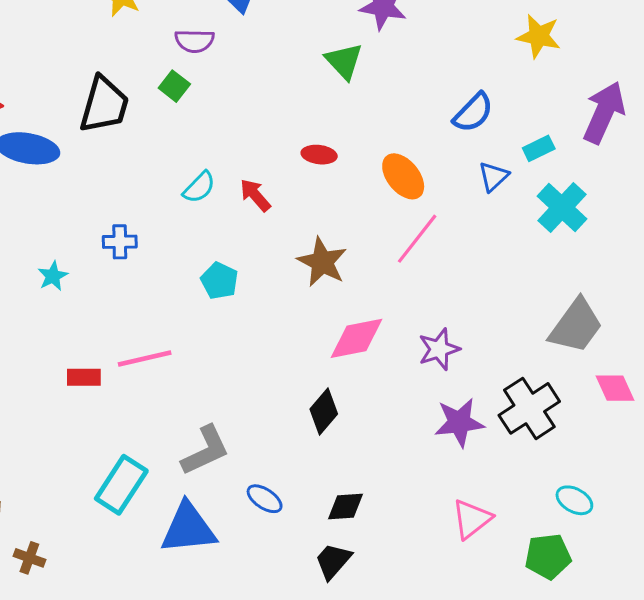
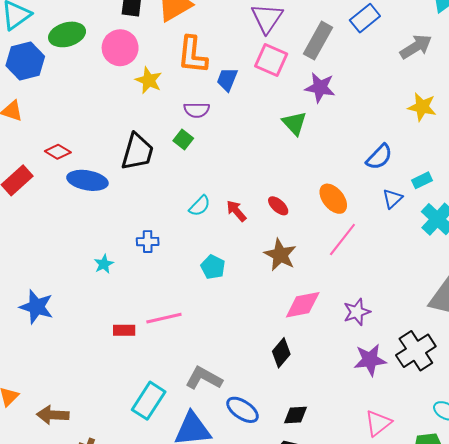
red ellipse: (319, 155) -> (278, 206), moved, turned 35
gray L-shape: (205, 450) -> (204, 378), turned -126
blue ellipse: (265, 499) -> (242, 410), size x1.4

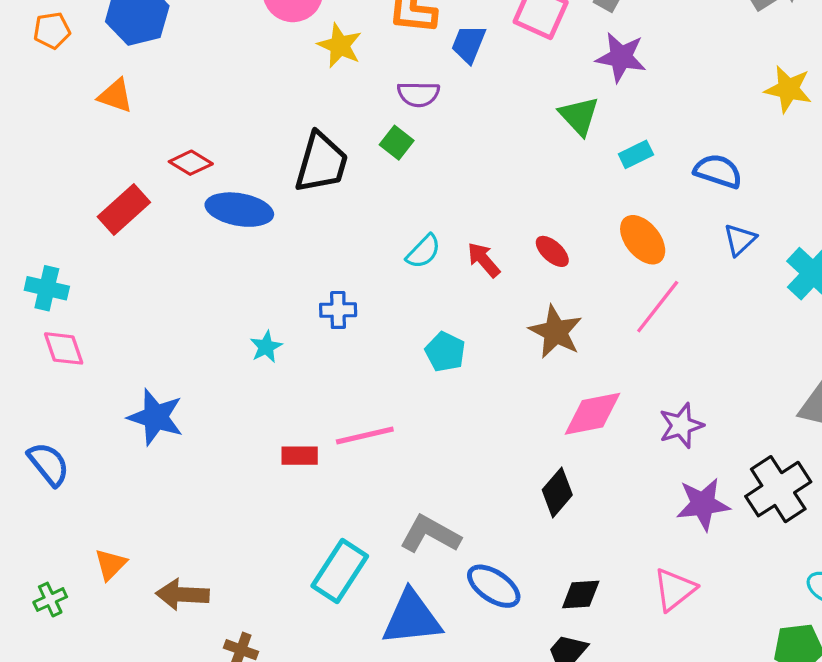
blue semicircle: (379, 157) -> (718, 171), turned -116
cyan rectangle: (422, 180) -> (636, 154), moved
pink triangle: (378, 423) -> (674, 589), moved

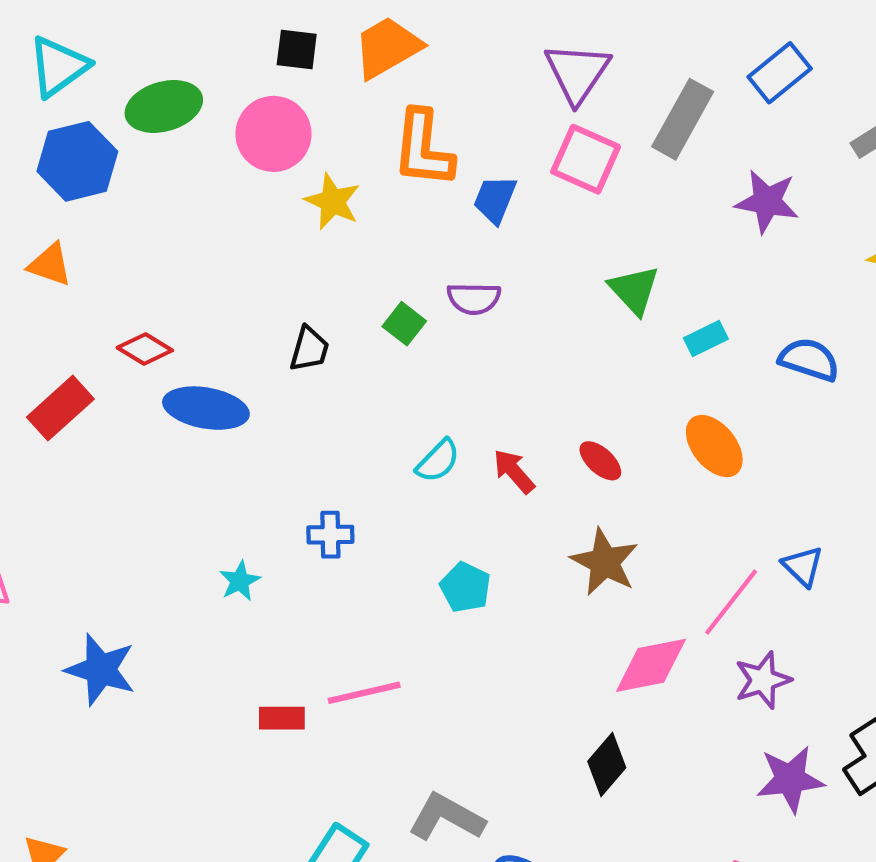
purple star: (621, 57) -> (767, 201), moved
purple semicircle: (418, 94) -> (474, 298), moved
black trapezoid: (321, 163) -> (309, 349), size x0.6
blue triangle: (740, 240) -> (803, 566), moved, turned -33
pink line: (658, 307) -> (731, 602), moved

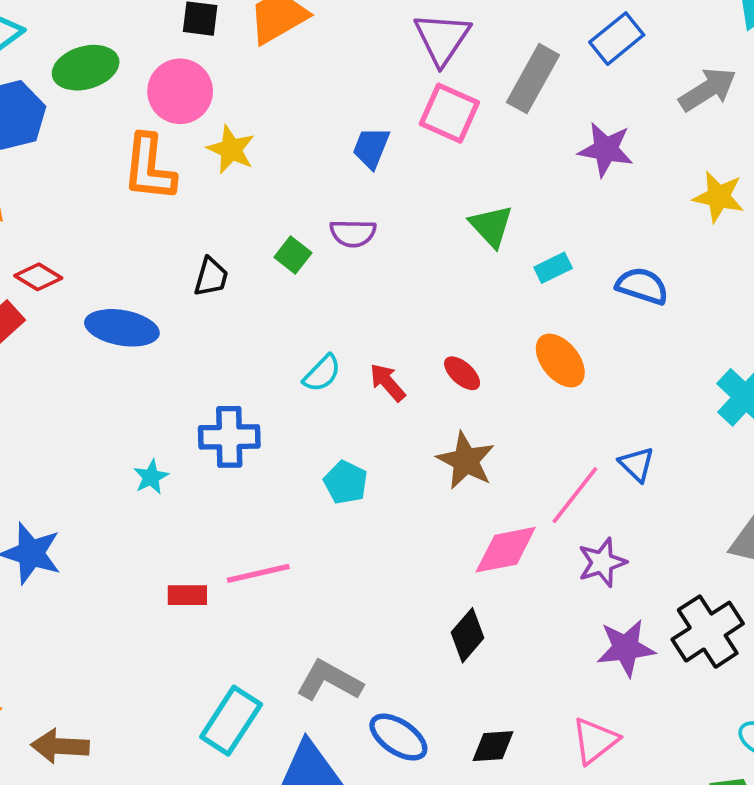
orange L-shape: (423, 149) -> (149, 168), moved
red diamond: (145, 349) -> (38, 277), moved
blue cross: (330, 535) -> (229, 437), size x1.5

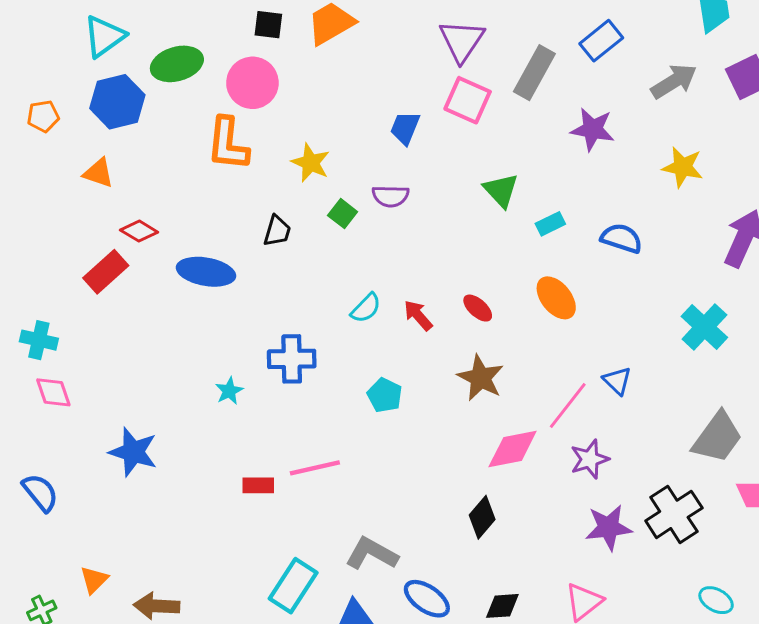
yellow star: (231, 150) -> (311, 163), moved

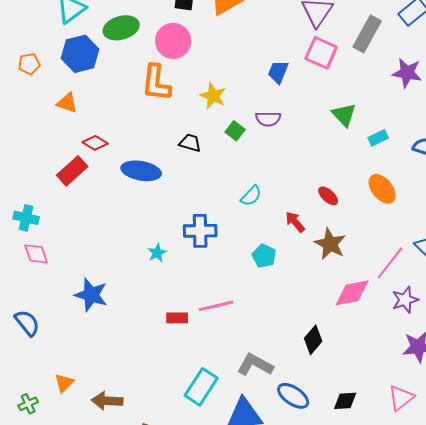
black trapezoid: (277, 231) -> (190, 143), turned -90
red arrow: (418, 315) -> (295, 222), moved
black diamond: (482, 517) -> (313, 340), moved

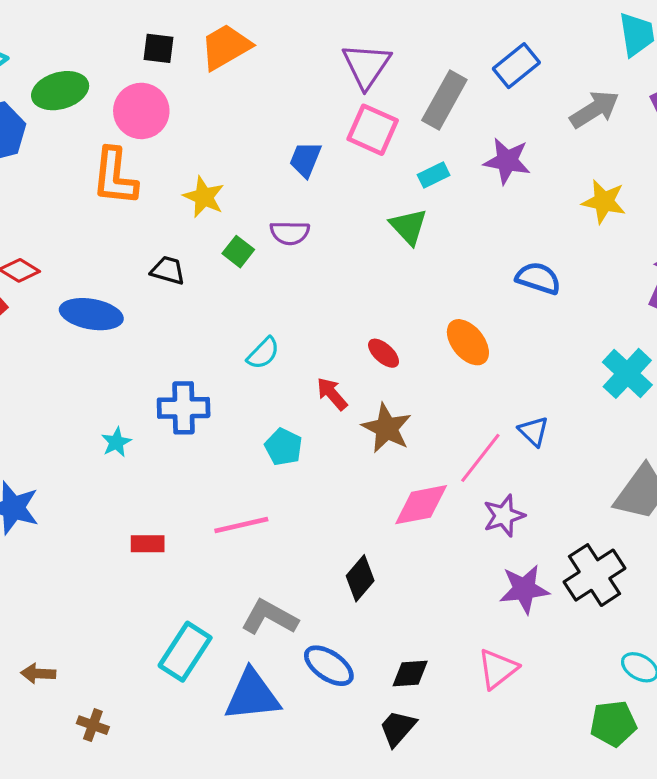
cyan rectangle: (378, 138) -> (434, 175), moved
pink line: (216, 306) -> (241, 525), moved
brown arrow: (107, 401) -> (38, 674), size x0.7

